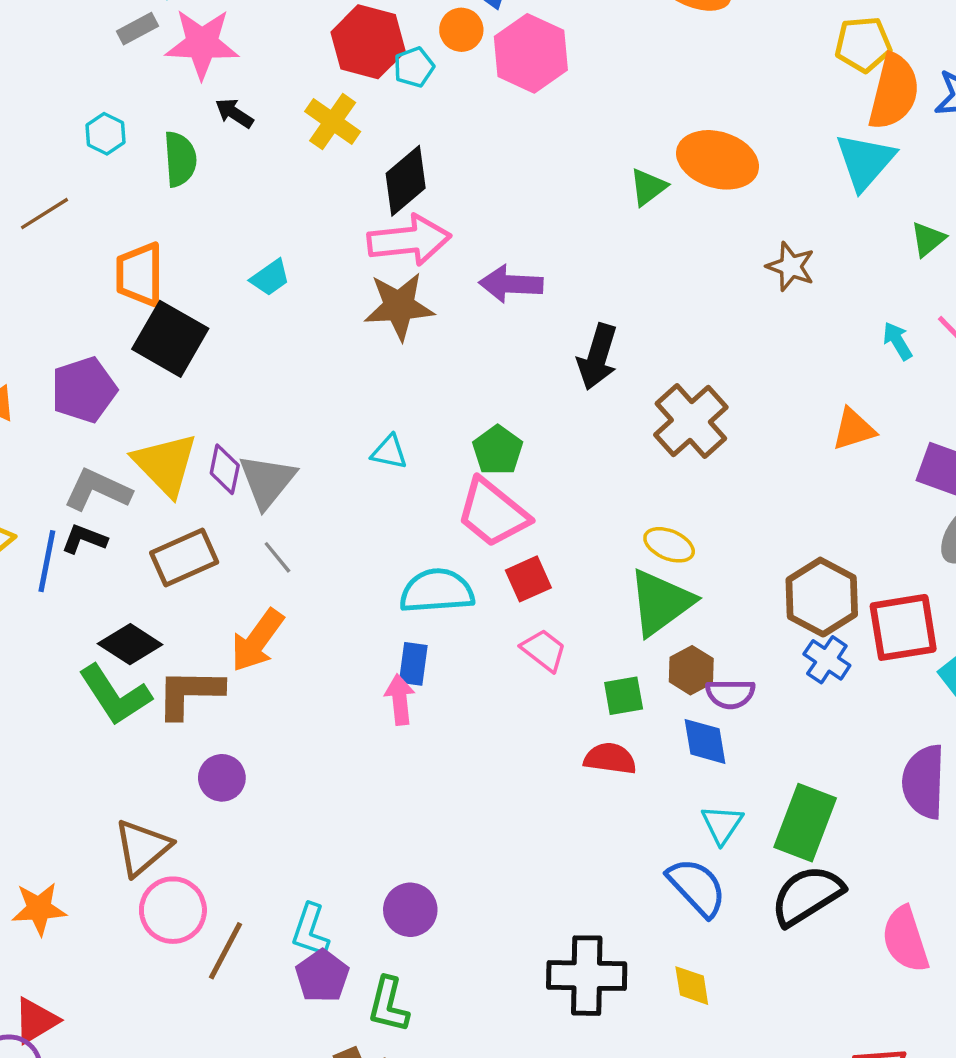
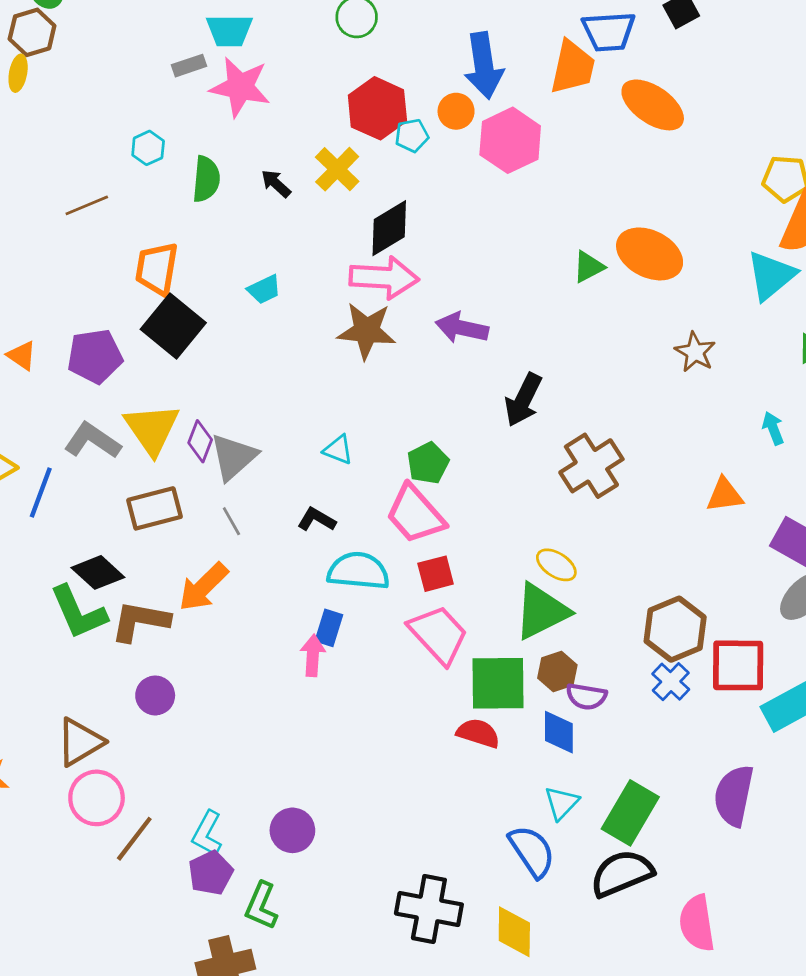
black arrow: (234, 113) -> (276, 183), moved
black L-shape: (84, 539) -> (317, 519), moved
pink trapezoid: (544, 650) -> (438, 635), size x1.6
green square: (624, 696) -> (498, 683), size x1.8
yellow diamond: (692, 986) -> (514, 932), size x1.4

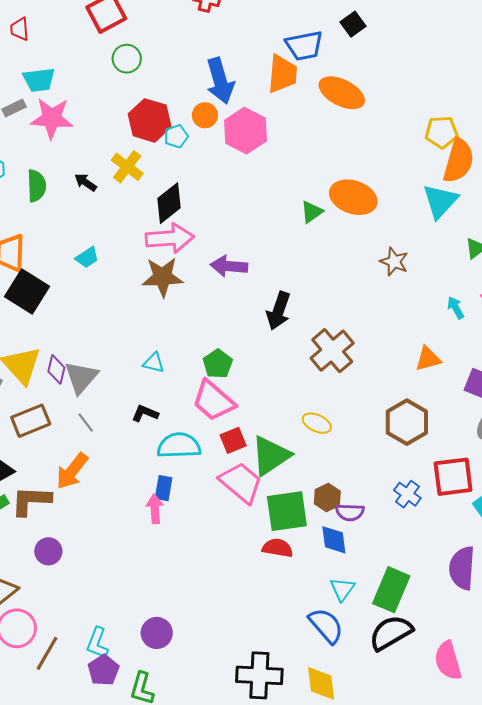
green triangle: (541, 611) -> (271, 456), moved
brown hexagon: (675, 629) -> (407, 422), moved

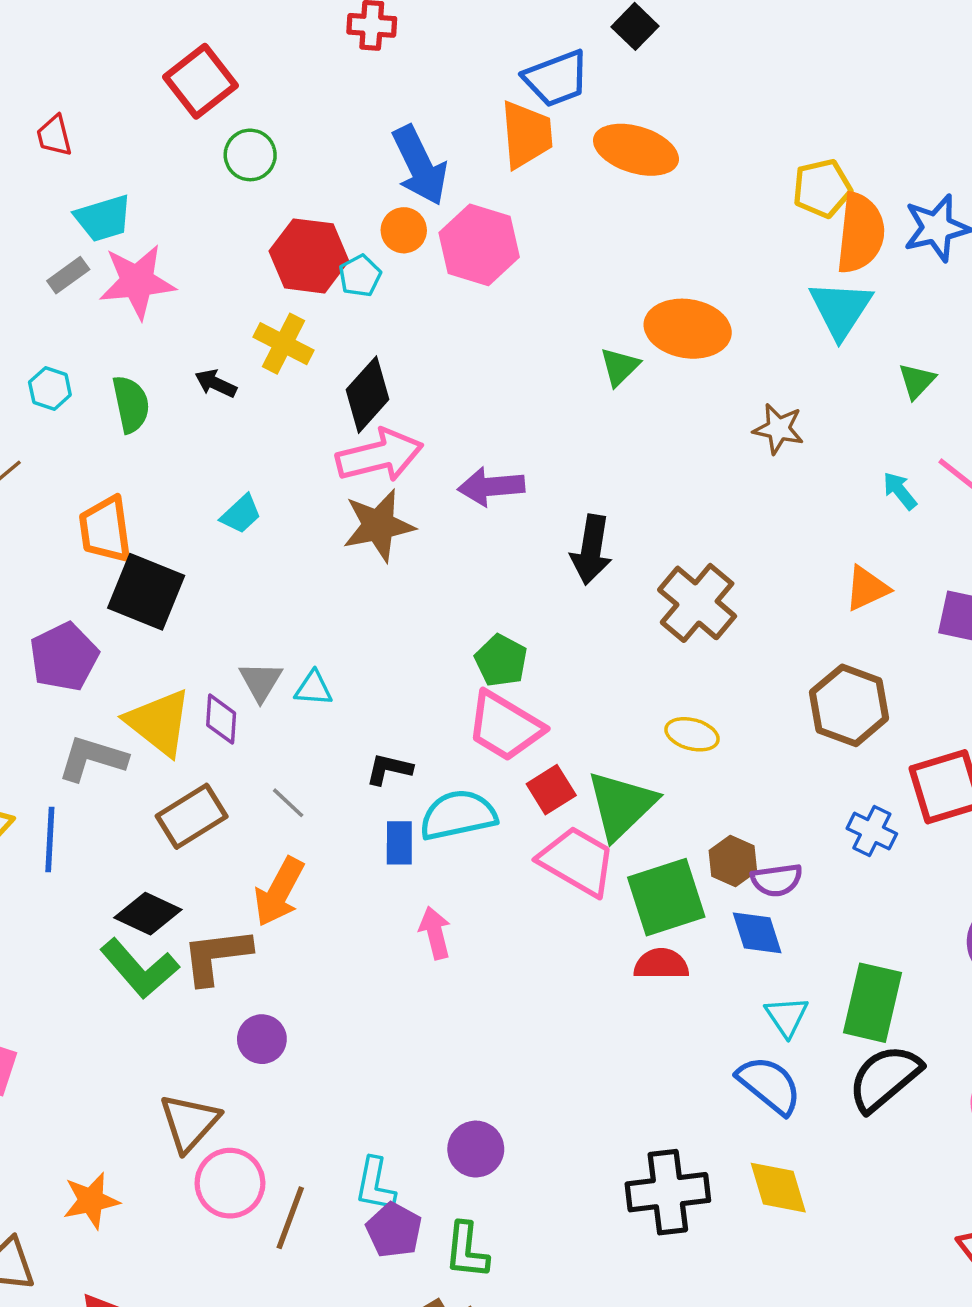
cyan triangle: (154, 363) -> (313, 688), moved
gray triangle: (81, 377) -> (261, 681), moved, size x0.7
blue rectangle: (164, 488) -> (399, 843), moved

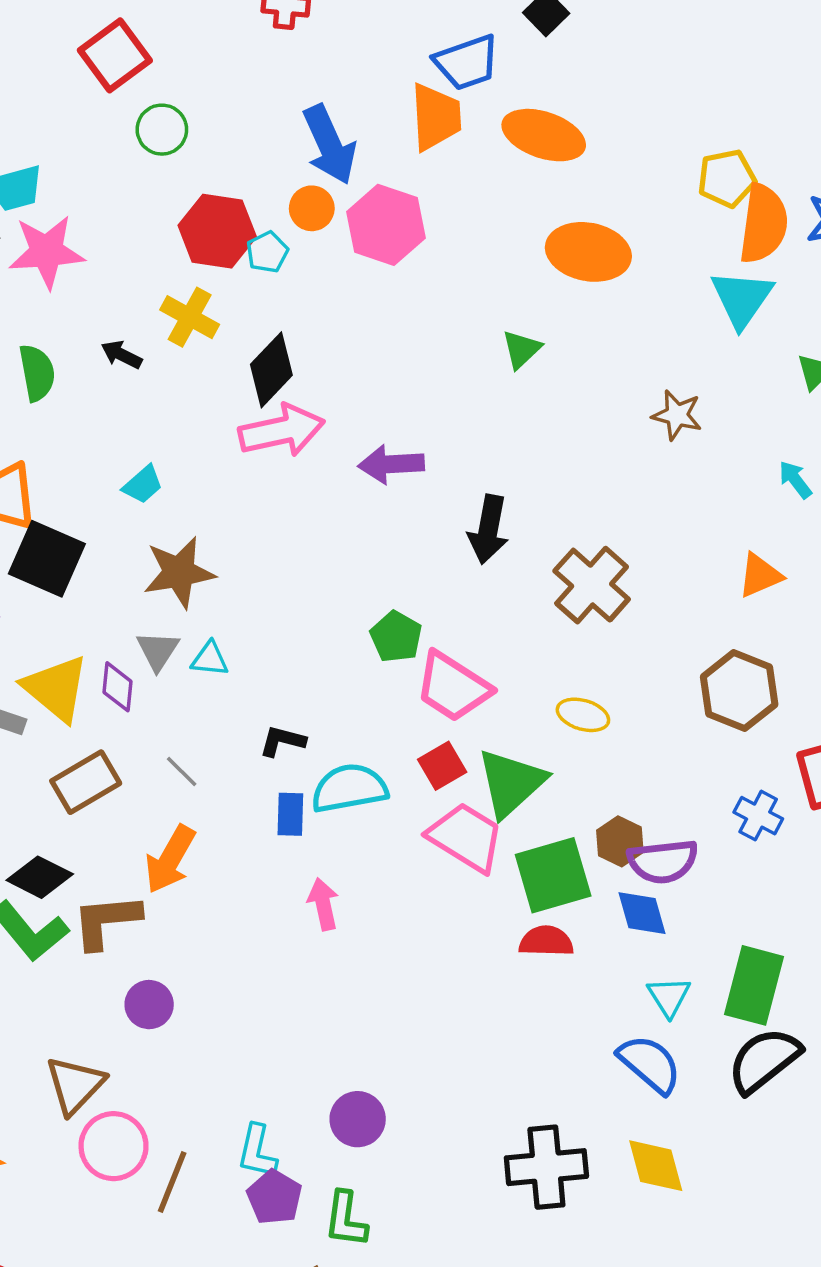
orange ellipse: (688, 329) -> (588, 252), moved
brown star: (379, 525) -> (179, 572), moved
pink trapezoid: (505, 726) -> (453, 687), moved
purple semicircle: (777, 880) -> (663, 861), size x1.4

